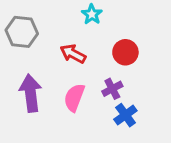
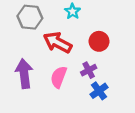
gray hexagon: (22, 32) -> (30, 17), moved
red arrow: (73, 54) -> (58, 42), size x1.4

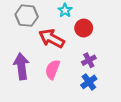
red circle: (99, 41) -> (84, 28), moved
purple cross: (89, 70) -> (89, 60), moved

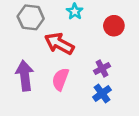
red circle: (84, 28) -> (114, 26), moved

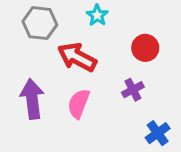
red circle: (114, 26) -> (145, 48), moved
blue cross: (102, 93) -> (158, 133), moved

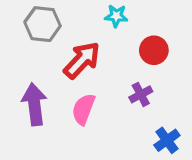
cyan star: (97, 15) -> (116, 16), moved, turned -30
red arrow: (77, 57) -> (82, 60), turned 105

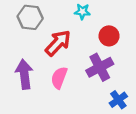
purple cross: (141, 94) -> (100, 67), size x1.6

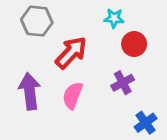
cyan star: (82, 12) -> (114, 18), moved
purple cross: (100, 67) -> (123, 83), size x0.7

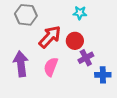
red circle: (134, 44) -> (75, 41), moved
blue cross: (146, 123) -> (103, 75), moved, turned 35

